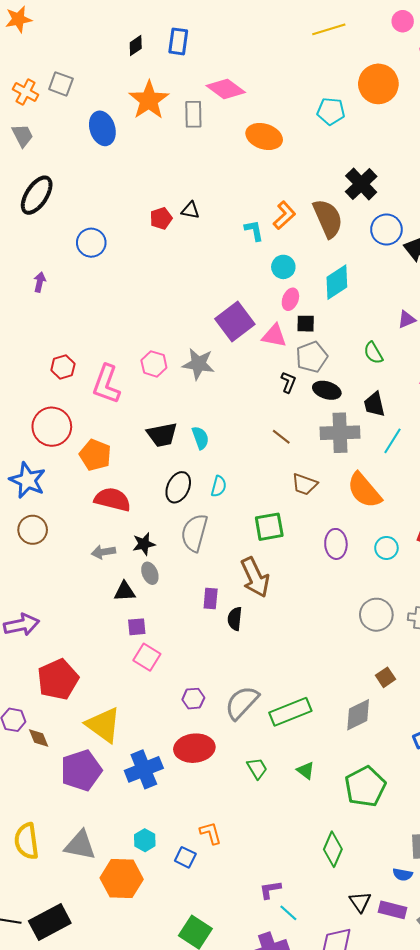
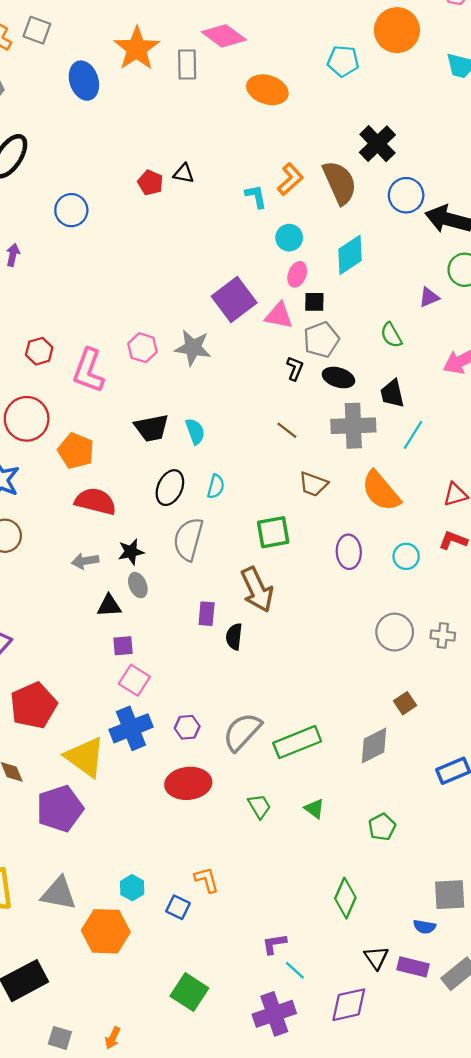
red pentagon: (161, 218) -> (150, 183), turned -30
blue cross: (144, 769) -> (131, 728), moved
green pentagon: (365, 787) -> (382, 827), size x0.6

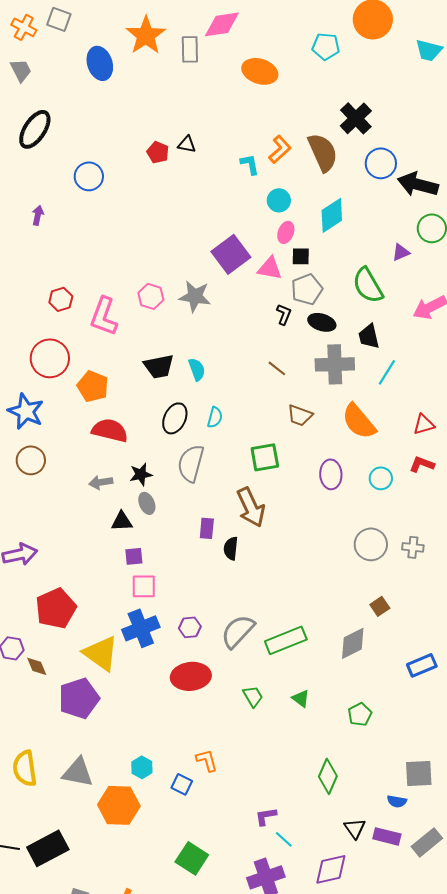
pink diamond: (224, 36) -> (222, 24), turned -45
green semicircle: (391, 335) -> (368, 285), size x1.6
pink square: (134, 680) -> (144, 586), turned -32

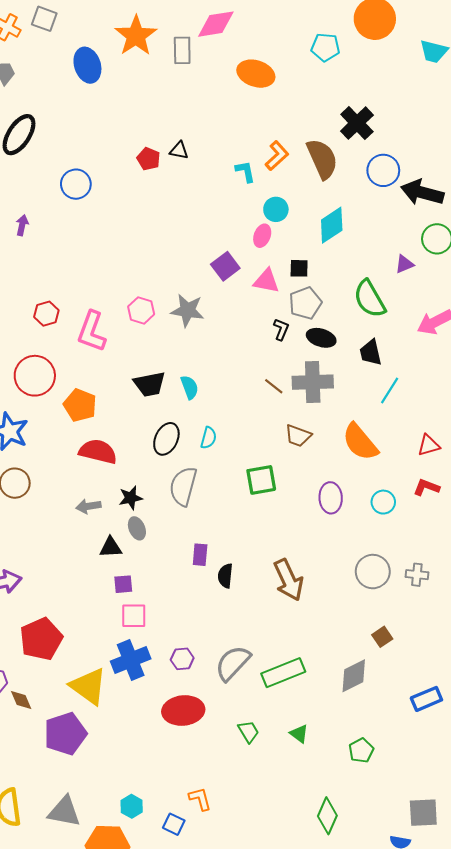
pink ellipse: (286, 232) -> (262, 236), moved
purple square: (231, 254) -> (225, 266), size x0.7
gray cross: (335, 364) -> (313, 382), moved
brown arrow: (251, 507) -> (289, 580), moved

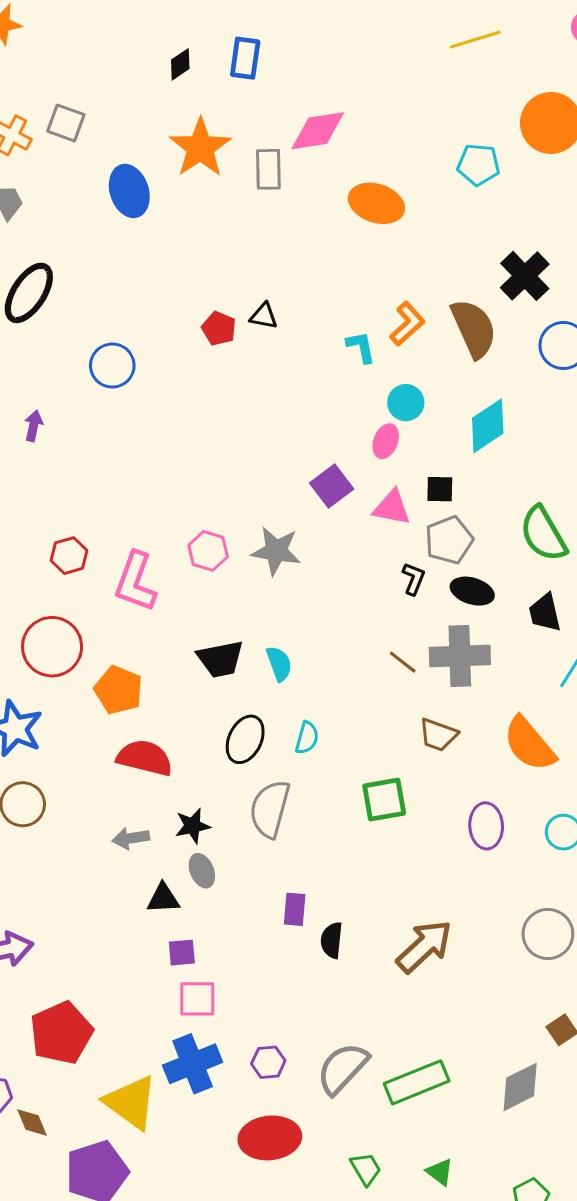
brown arrow: (289, 580) -> (424, 946), turned -108

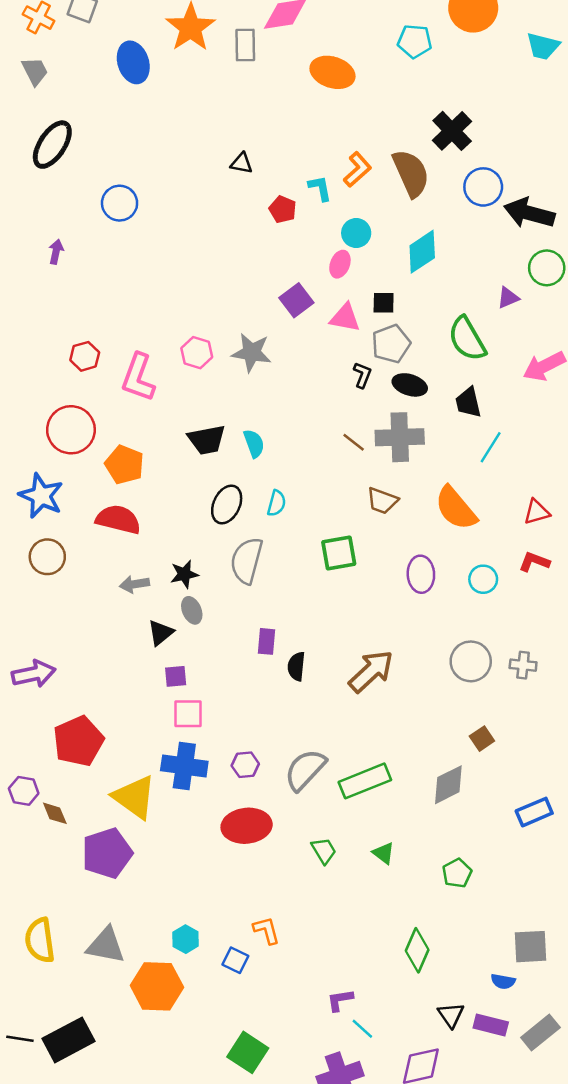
red pentagon: (219, 328) -> (283, 209), moved
red semicircle: (145, 758) -> (118, 519), moved
black triangle: (163, 898) -> (161, 633), turned -36
blue cross: (193, 1064) -> (184, 766), turned 30

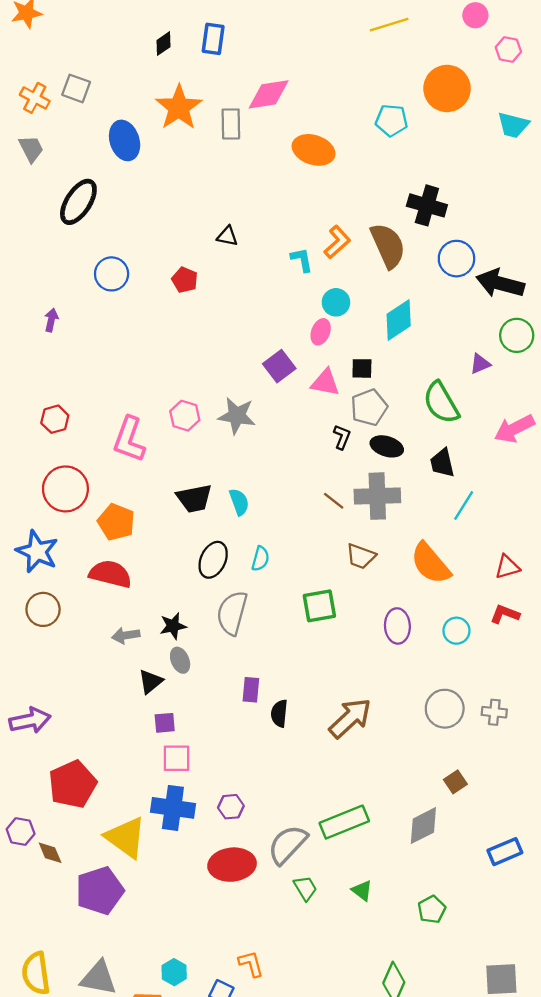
black cross: (452, 131) -> (427, 205), turned -30
black ellipse: (52, 145) -> (78, 202), moved
red pentagon: (283, 209) -> (185, 280), moved
red hexagon: (85, 356) -> (55, 419), moved
gray semicircle: (305, 770) -> (288, 845), moved

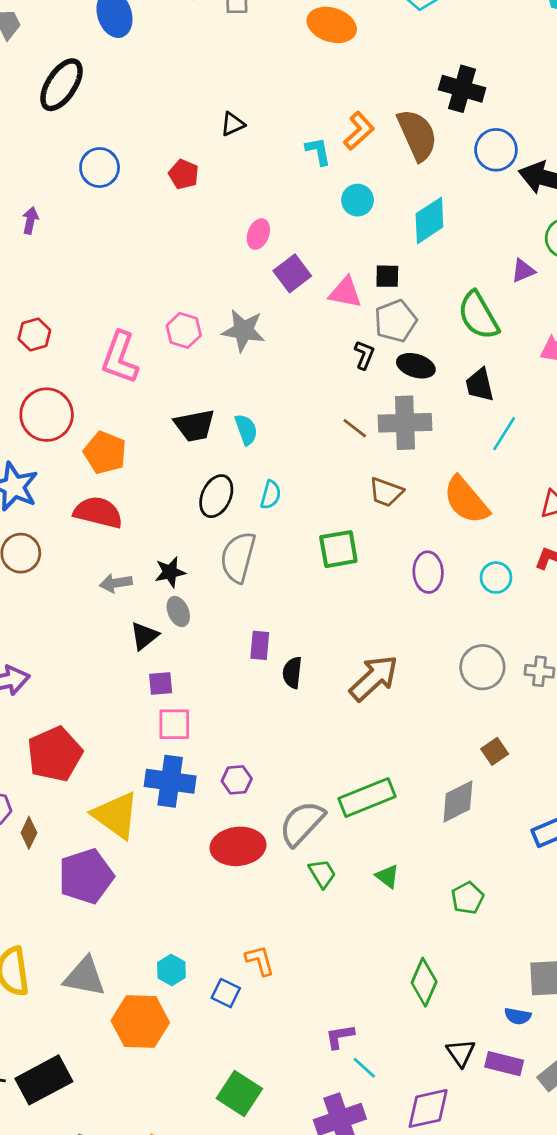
black triangle: (227, 236) -> (233, 124), turned -35
pink ellipse: (321, 332) -> (258, 234), moved
brown diamond: (50, 853) -> (29, 833), turned 48

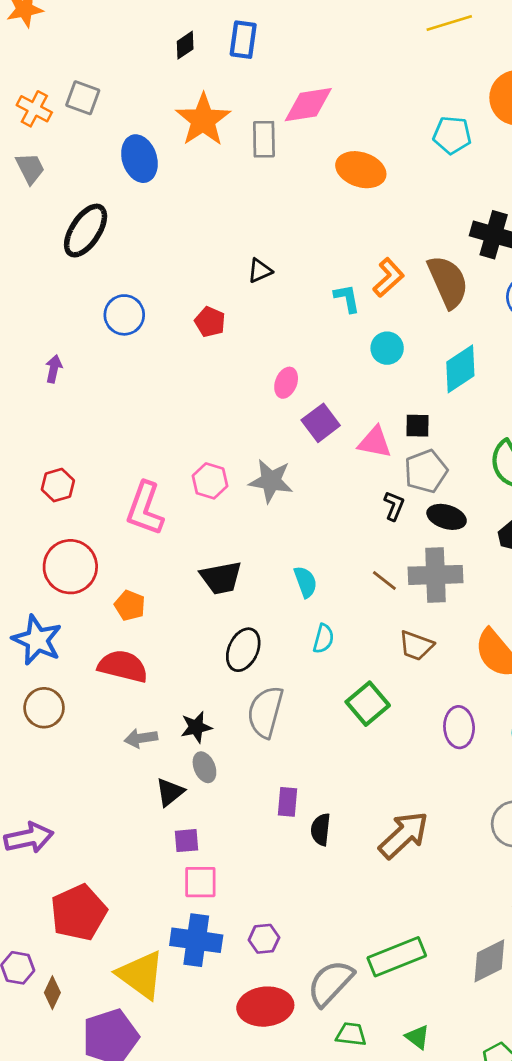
cyan semicircle: (246, 430) -> (305, 582), moved
orange pentagon: (105, 453) -> (130, 605), size x0.7
cyan semicircle: (271, 495) -> (323, 639), moved
green square: (338, 549) -> (368, 704), turned -30
green trapezoid: (322, 874) -> (351, 1034), turned -52

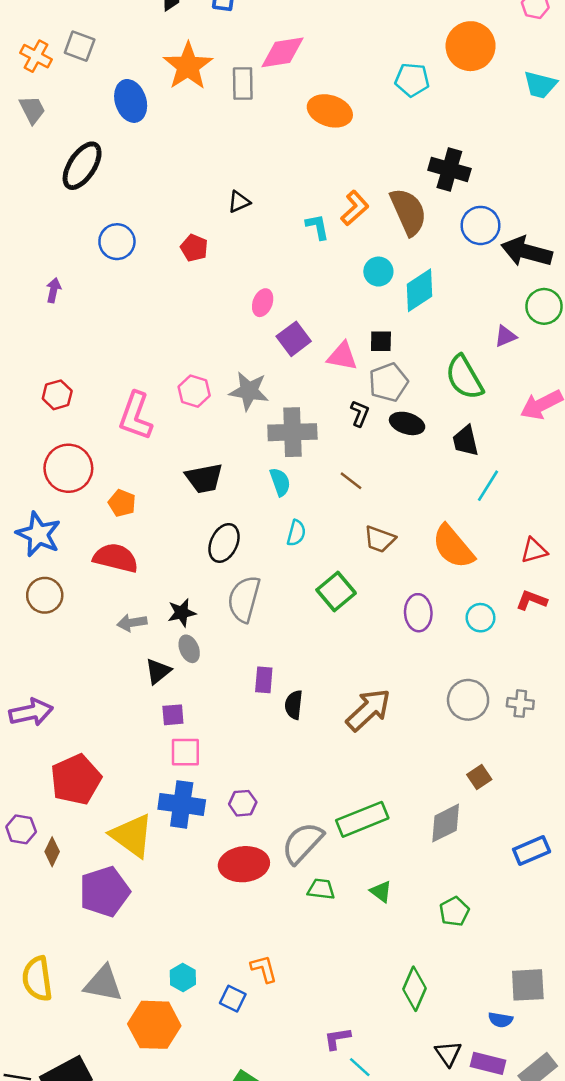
cyan circle: (387, 348) -> (378, 272), moved
gray cross: (435, 575) -> (292, 432), moved

